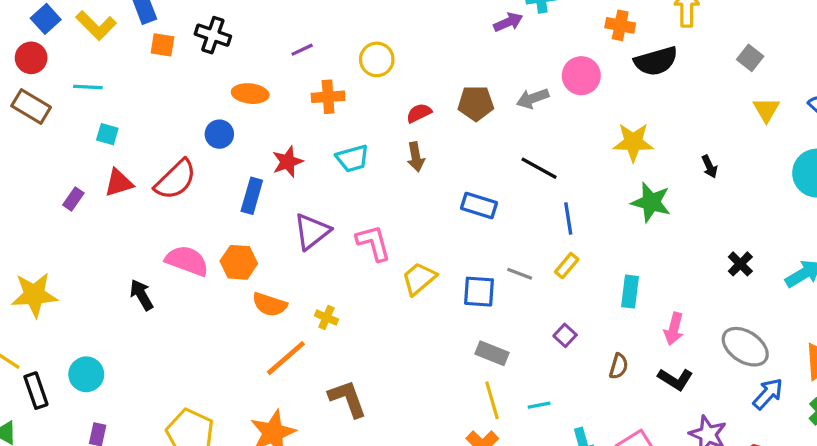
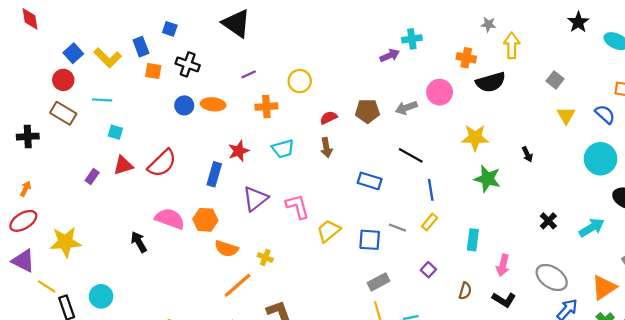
blue circle: (219, 134) -> (184, 105), moved
gray rectangle: (492, 353) -> (379, 282), turned -50

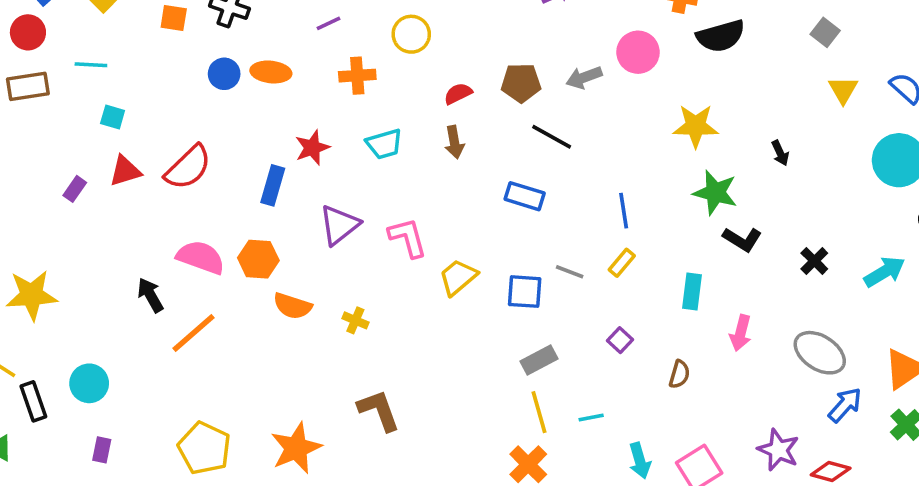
brown rectangle: (63, 113) -> (28, 86), turned -40
black line: (411, 155) -> (552, 137), moved
orange line: (238, 285) -> (194, 333), moved
black L-shape: (504, 300) -> (742, 239), moved

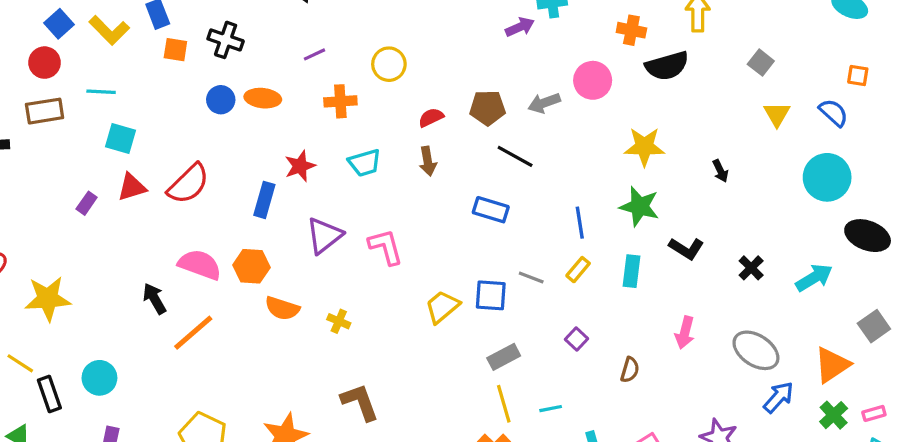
cyan square: (113, 117) -> (121, 139), size x1.4
green star: (715, 193) -> (640, 206), moved
yellow trapezoid: (458, 277) -> (442, 307), moved
cyan rectangle: (692, 292) -> (631, 271), moved

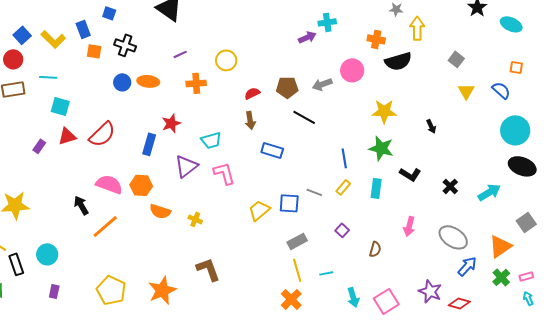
cyan trapezoid: (365, 163) -> (211, 140), moved
cyan circle: (827, 177) -> (515, 130), moved
blue rectangle: (491, 210) -> (272, 150), moved

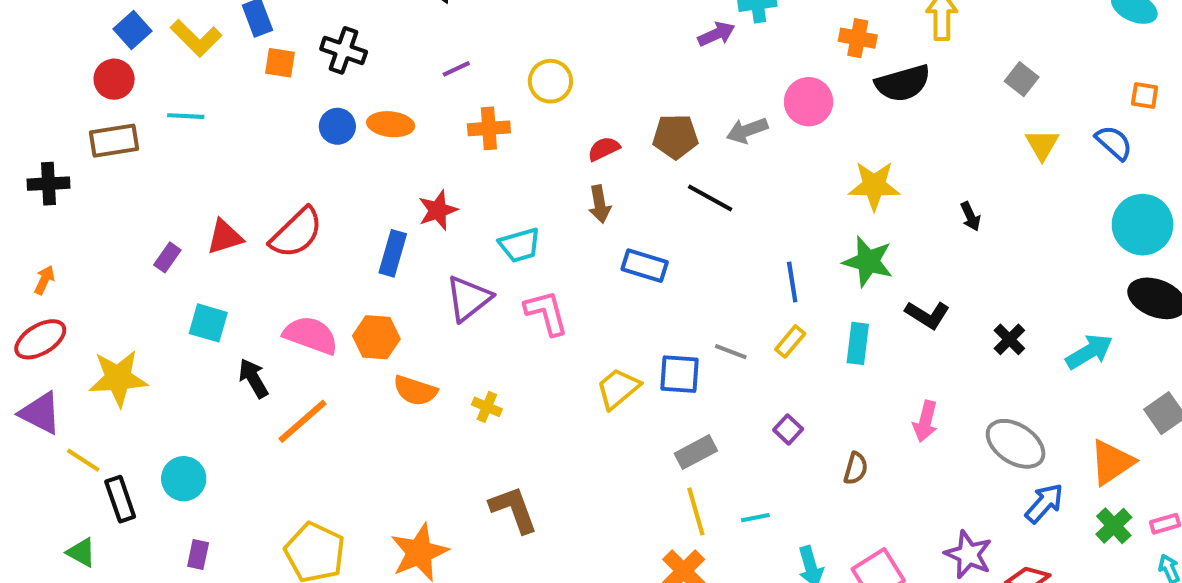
cyan square: (60, 106) -> (208, 323), moved

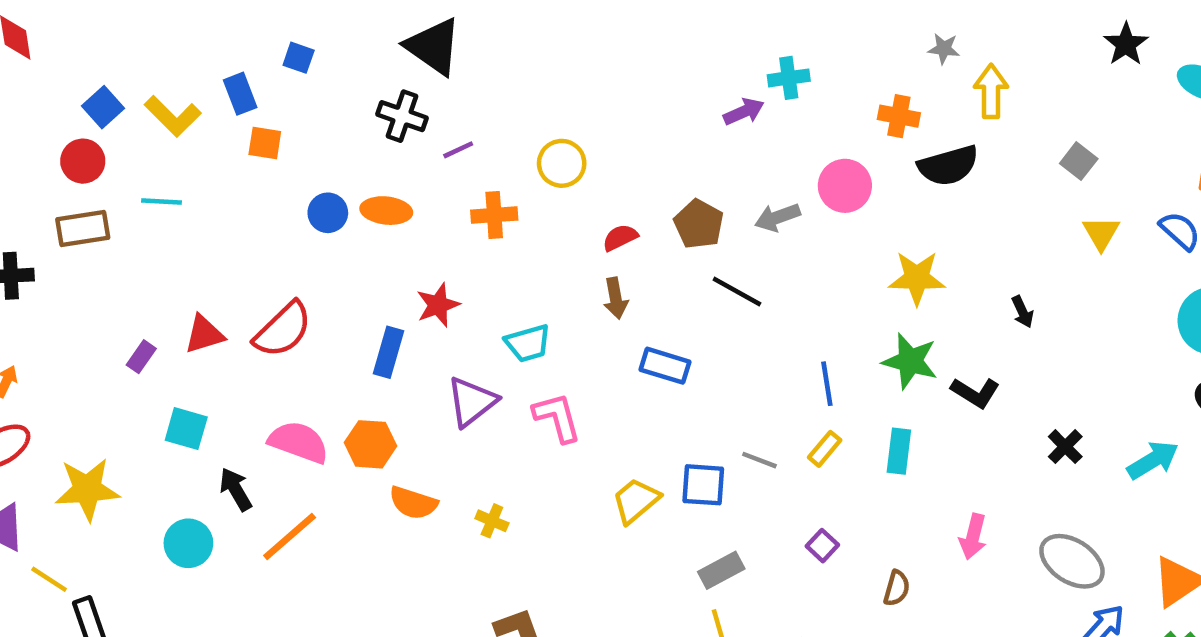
black cross: (344, 50) -> (402, 116), moved
brown pentagon: (675, 137) -> (699, 224), turned 30
black L-shape: (927, 315) -> (975, 393), moved
cyan circle: (184, 479) -> (188, 543), moved

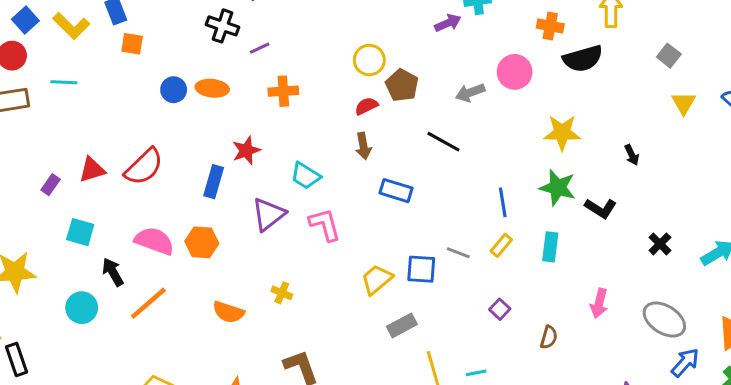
yellow circle: (562, 163) -> (369, 60), moved
brown pentagon: (699, 224) -> (402, 85), moved
cyan trapezoid: (528, 343) -> (306, 176), turned 48
orange semicircle: (413, 503) -> (228, 312), moved
gray rectangle: (721, 570) -> (402, 325), moved

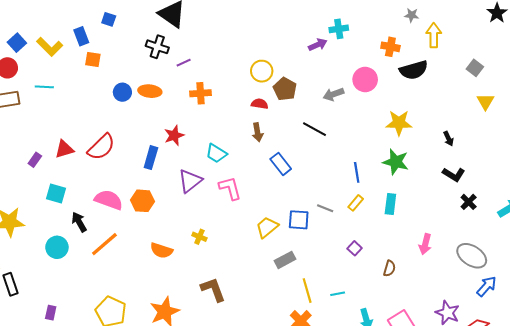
red semicircle: (366, 106) -> (260, 104), turned 35
blue rectangle: (396, 191) -> (281, 164), turned 35
black L-shape: (601, 208) -> (454, 174), moved

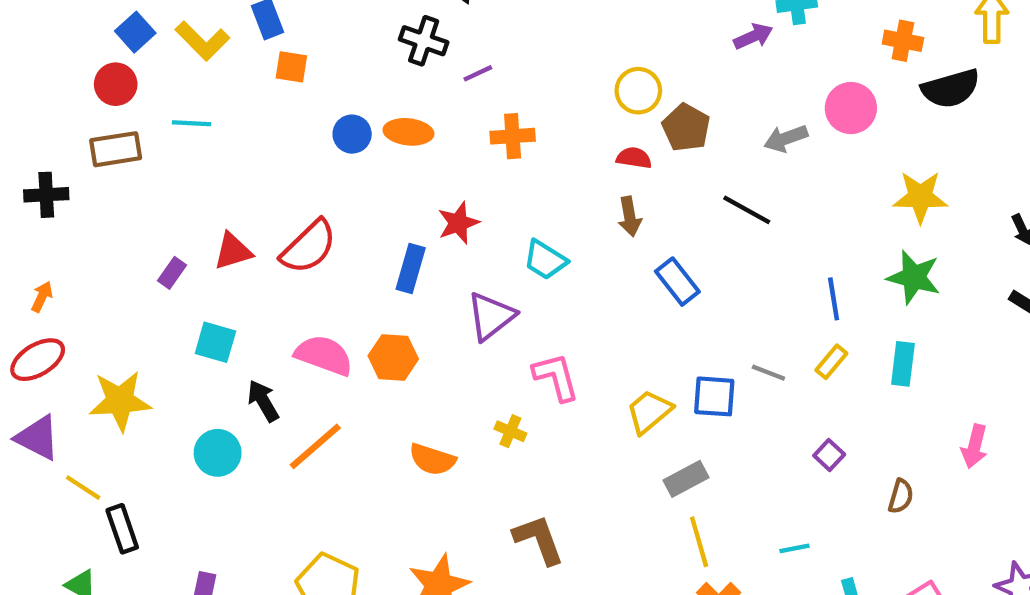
pink L-shape: (230, 188) -> (556, 377), moved
yellow line: (307, 291) -> (699, 542), moved

